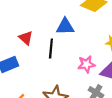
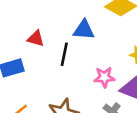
red triangle: (26, 38) -> (36, 39), turned -32

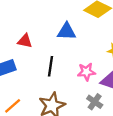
black line: (64, 54) -> (51, 66), moved

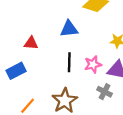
black line: (51, 66) -> (69, 62), moved

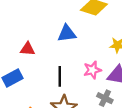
black line: (69, 62) -> (60, 76), moved

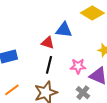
red triangle: (28, 49) -> (48, 43), moved

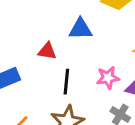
red triangle: (48, 43) -> (47, 51), moved

